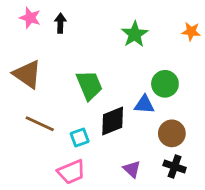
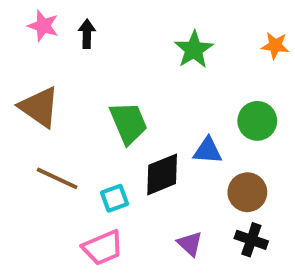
green circle: (165, 84) -> (257, 121), moved

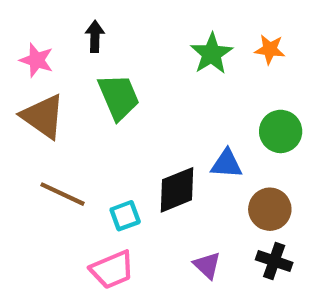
pink star: (43, 26) -> (37, 60), moved
orange star: (275, 46) -> (270, 49), moved
green trapezoid: (128, 123) -> (119, 97), moved

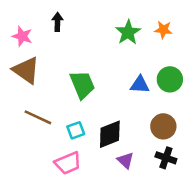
green trapezoid: (119, 97) -> (82, 85), moved
blue triangle: (227, 164) -> (140, 85), moved
black diamond: (177, 190) -> (110, 134), moved

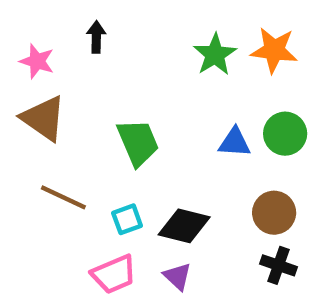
orange star: (163, 30) -> (274, 50), size x1.5
black diamond: (110, 134) -> (184, 226), turned 36
purple triangle: (125, 160) -> (178, 276), moved

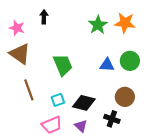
brown line: (63, 197) -> (29, 90), turned 45
black cross: (279, 265) -> (112, 119), moved

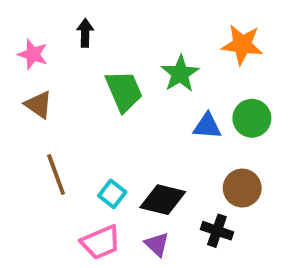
green star: (98, 25) -> (180, 74), moved
brown triangle: (20, 54) -> (39, 105), size x0.7
green trapezoid: (63, 65) -> (124, 91), moved
cyan square: (58, 100) -> (112, 194), turned -32

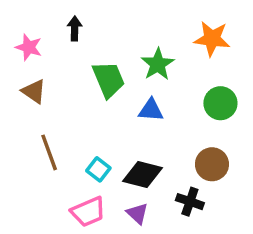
blue triangle: (207, 126) -> (151, 110), moved

